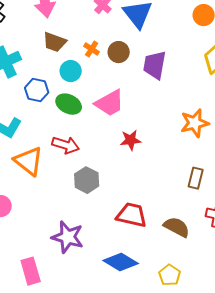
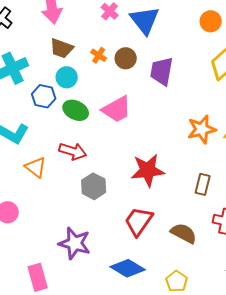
cyan circle: (71, 71) -> (67, 77), moved
red star: (131, 140) -> (148, 170), moved, size x1.6
orange triangle: (29, 161) -> (36, 167), size x0.7
red trapezoid: (132, 215) -> (139, 221), turned -68

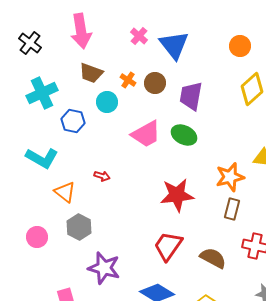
cyan circle: (67, 77) -> (107, 102), moved
green ellipse: (76, 110) -> (184, 135), moved
orange star: (202, 129) -> (230, 177), moved
red arrow: (73, 151) -> (102, 176), size x0.6
gray hexagon: (94, 186) -> (79, 227), moved

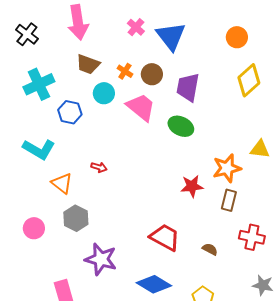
pink trapezoid: (146, 134) -> (141, 107), moved, turned -112
red star: (177, 195) -> (192, 186), moved, size x0.7
red trapezoid: (168, 246) -> (165, 237), turned 84
brown semicircle: (213, 258) -> (210, 249), size x0.6

